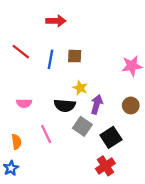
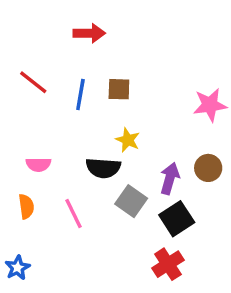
purple arrow: (97, 104) -> (170, 178), moved
orange semicircle: (16, 142) -> (26, 206), moved

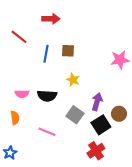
red line: (33, 82) -> (19, 37), moved
black semicircle: (103, 168) -> (47, 96), moved
brown circle: (208, 168) -> (119, 114), moved
pink line: (73, 213) -> (47, 132), moved, turned -42

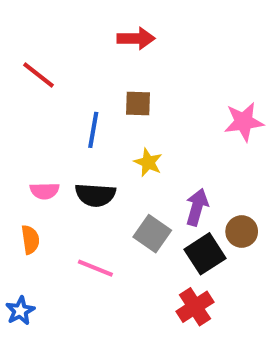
red arrow: (51, 19) -> (136, 38), moved
blue line: (46, 54) -> (93, 130), moved

